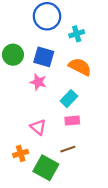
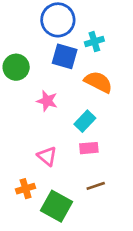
blue square: (44, 57) -> (65, 56), moved
brown line: (68, 149) -> (96, 186), moved

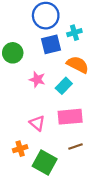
blue square: (65, 56) -> (51, 44), turned -30
cyan rectangle: (85, 121) -> (64, 86), moved
pink rectangle: (89, 148) -> (70, 117), size x1.6

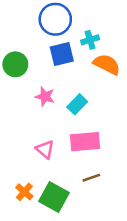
orange semicircle: (78, 65) -> (107, 64), moved
orange cross: (20, 149) -> (24, 192), moved, turned -32

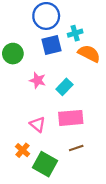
orange cross: (24, 192) -> (23, 150), moved

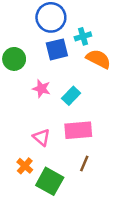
brown line: (76, 148) -> (84, 163), turned -48

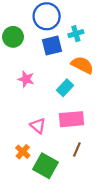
green circle: (14, 59) -> (13, 37), moved
orange semicircle: (98, 59) -> (82, 65), moved
pink star: (41, 89) -> (26, 79), moved

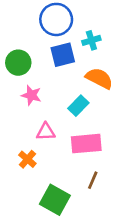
green circle: (13, 37) -> (18, 63), moved
pink triangle: (38, 126) -> (46, 132), moved, turned -42
orange cross: (23, 152) -> (27, 159), moved

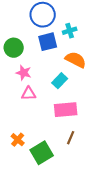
pink triangle: (46, 132) -> (29, 94), moved
orange cross: (27, 159) -> (18, 140), moved
green square: (55, 200) -> (42, 153), turned 30

